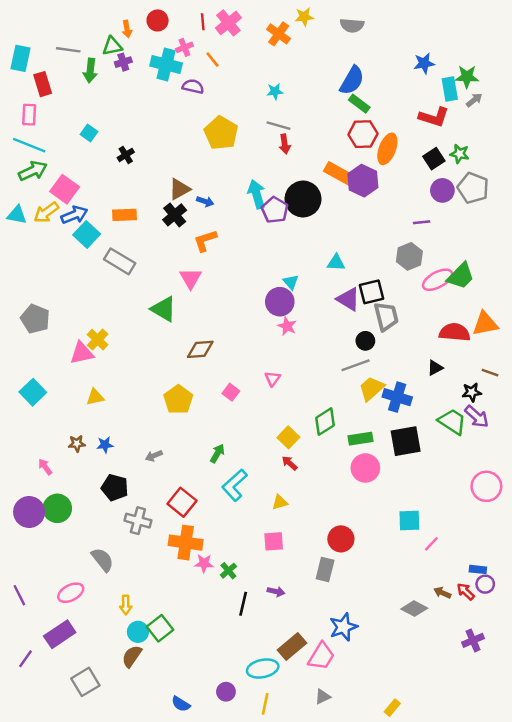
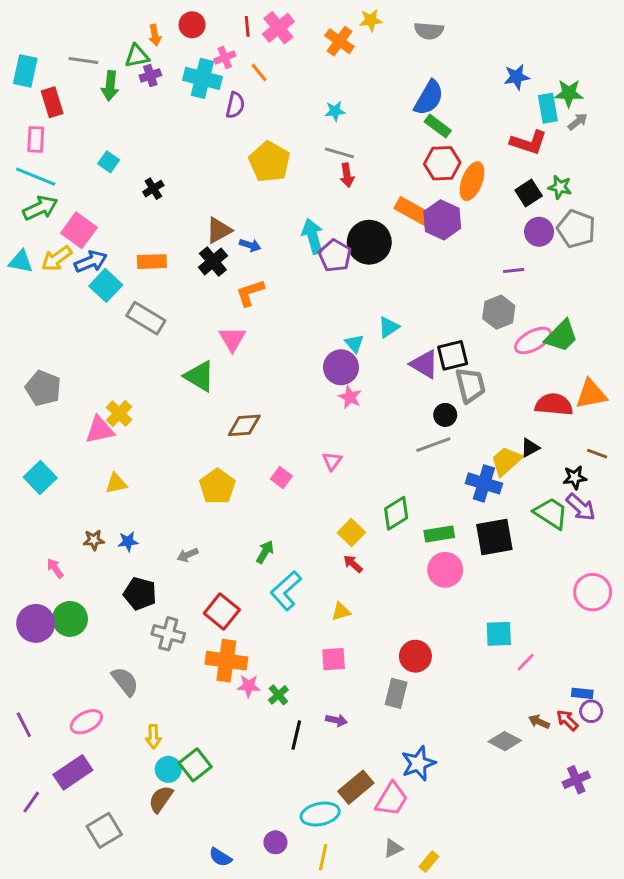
purple semicircle: (193, 87) -> (235, 105), turned 90
cyan triangle: (336, 263) -> (389, 327), moved, turned -36
yellow trapezoid: (371, 389) -> (506, 461), moved
yellow rectangle: (392, 708) -> (429, 862), moved

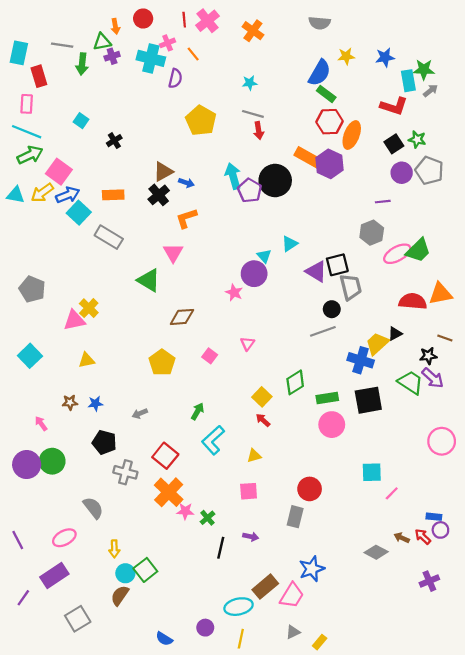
yellow star: (371, 20) -> (346, 56), moved
pink star: (350, 397) -> (234, 293), moved
orange cross: (226, 661) -> (169, 492), turned 36

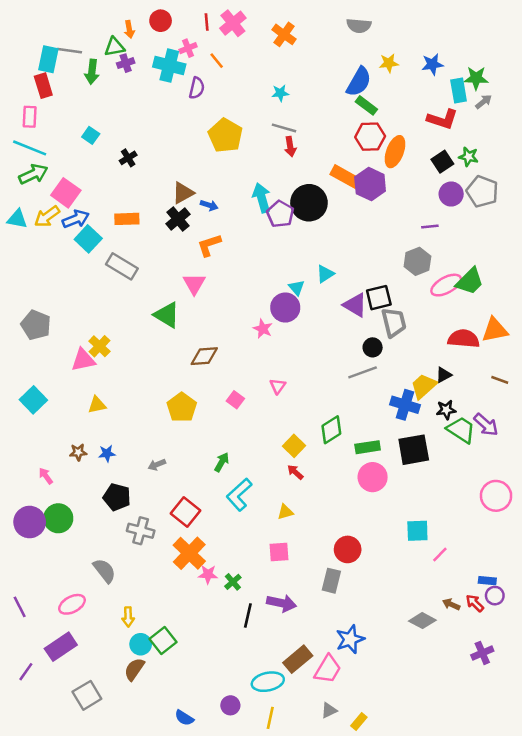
cyan rectangle: (19, 53) -> (48, 59), moved
black star: (428, 356) -> (446, 410), moved
purple arrow: (251, 537) -> (282, 603), size x1.6

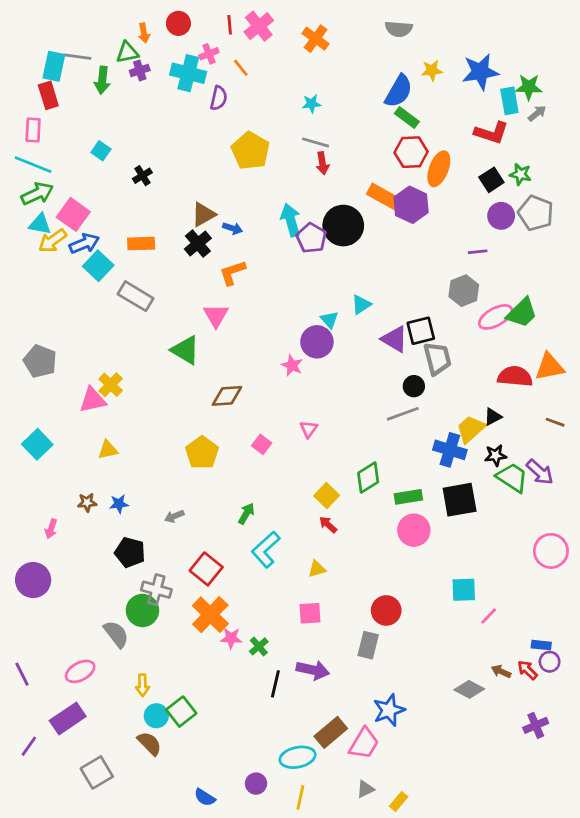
blue star: (432, 64) -> (480, 72), size x1.5
cyan triangle: (17, 219) -> (40, 224), moved
pink arrow: (46, 476) -> (51, 529), turned -126
green circle: (58, 518) -> (142, 610), moved
brown semicircle: (134, 669) -> (149, 743), turned 100

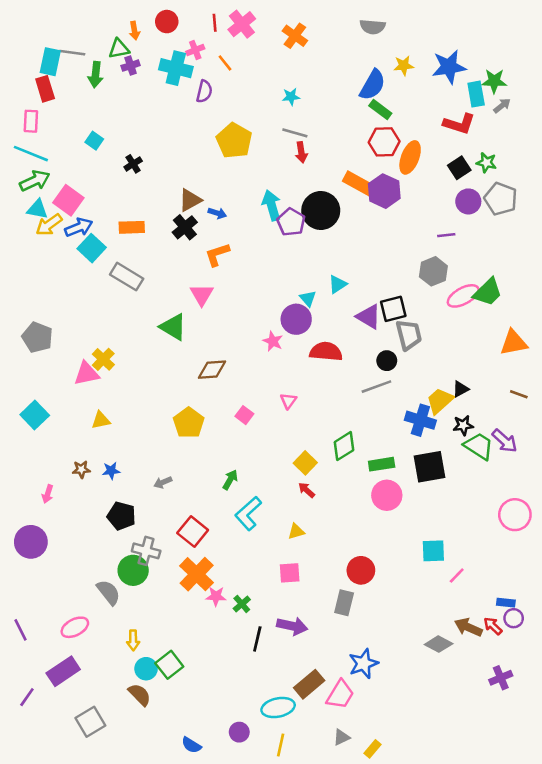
red semicircle: (515, 376) -> (326, 352), moved
brown arrow: (501, 671) -> (468, 627), size x1.5

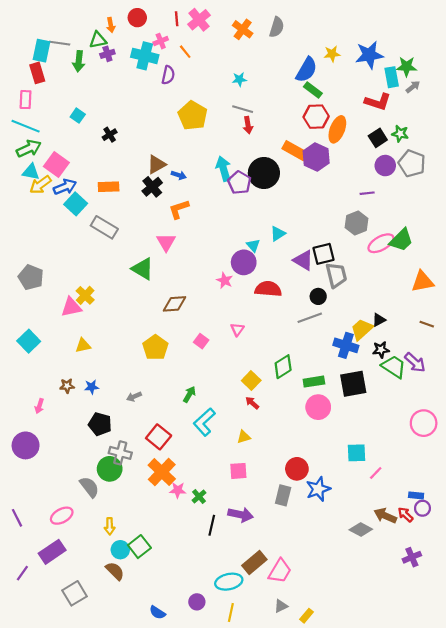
gray semicircle: (373, 27) -> (277, 27), moved, turned -78
blue star: (363, 664) -> (318, 489), moved

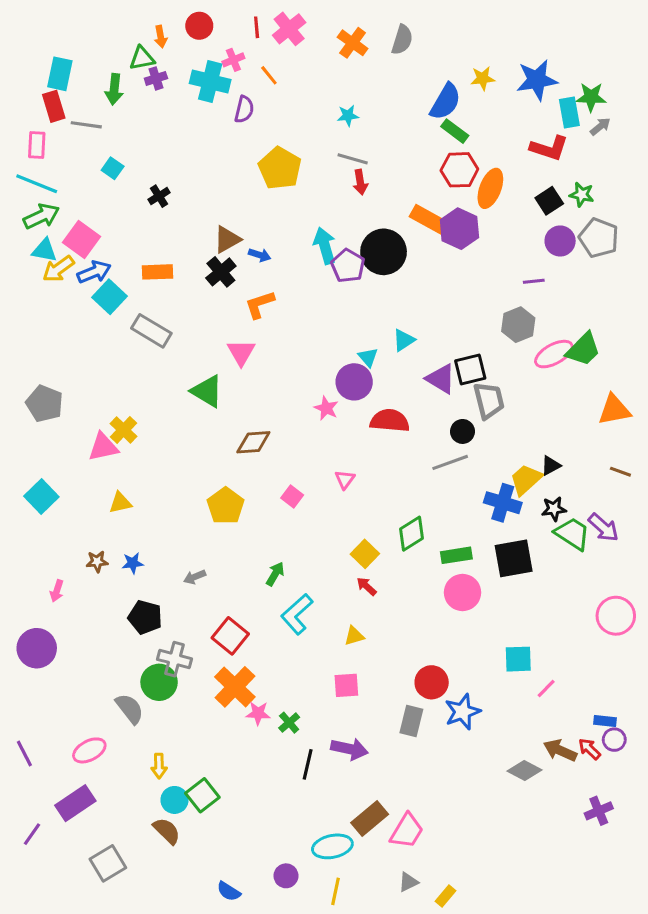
gray line: (60, 43) -> (86, 125), moved

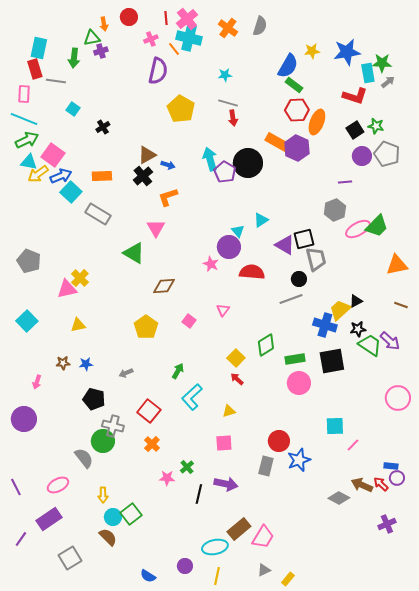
cyan cross: (210, 82) -> (189, 38), moved
purple semicircle: (244, 109) -> (158, 71), size x1.5
orange cross: (235, 687) -> (152, 444), size x0.6
pink star: (258, 713) -> (167, 478), moved

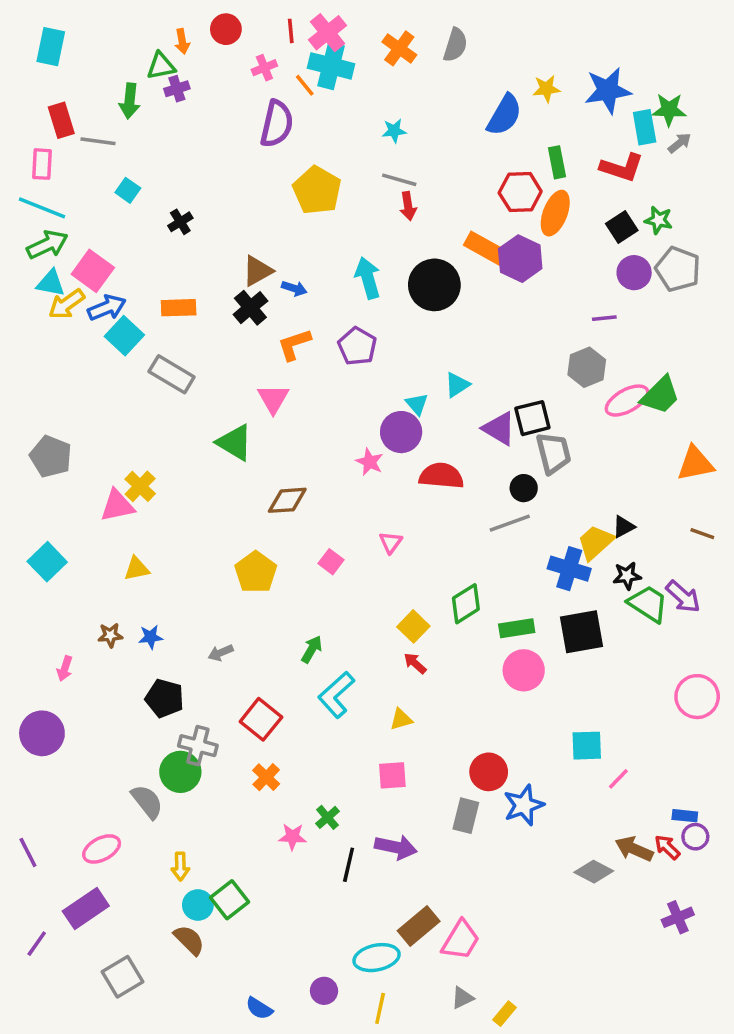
cyan rectangle: (39, 48) -> (51, 47), moved
green rectangle: (294, 85) -> (557, 162), moved, turned 42
purple pentagon: (225, 172) -> (357, 346), moved

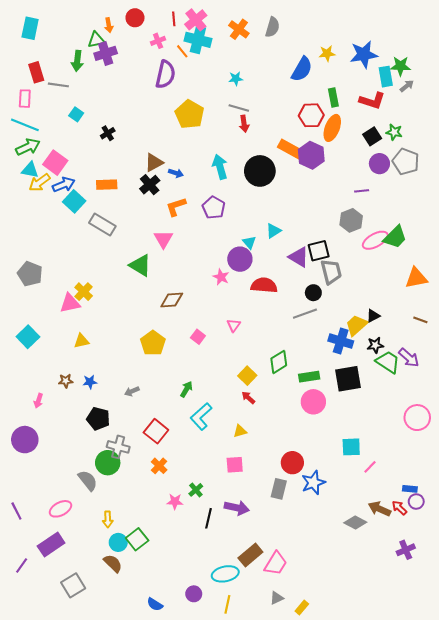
purple cross: (177, 89) -> (106, 53), size x1.5

